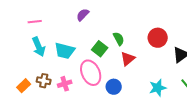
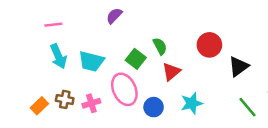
cyan star: (158, 88) -> (192, 103), moved

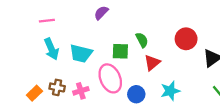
green square: (136, 59) -> (120, 51), turned -36

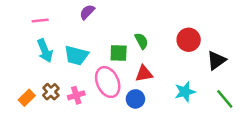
purple semicircle: (101, 13) -> (87, 12), moved
red triangle: (152, 63) -> (144, 74), moved, turned 30
brown cross: (57, 87) -> (51, 92), turned 35
cyan star: (170, 91) -> (185, 92), moved

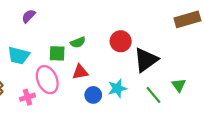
green semicircle: (141, 41) -> (78, 42), turned 96
black triangle: (216, 60) -> (146, 60), size x1.4
pink cross: (76, 95) -> (27, 97), moved
blue circle: (135, 99) -> (93, 95), moved

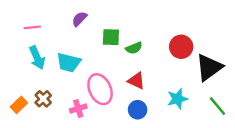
green square: (57, 53) -> (111, 37), moved
red triangle: (80, 72) -> (136, 81), turned 35
blue circle: (93, 95) -> (138, 110), moved

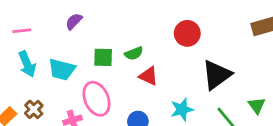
green square: (111, 37) -> (103, 57), moved
red circle: (181, 47) -> (187, 33), moved
red triangle: (136, 81) -> (149, 76), moved

